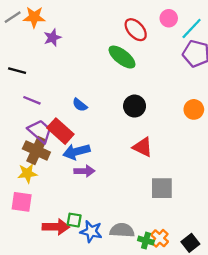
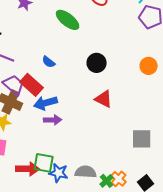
green ellipse: (122, 57) -> (68, 20), moved
gray square: (162, 188) -> (142, 139), moved
green square: (74, 220) -> (44, 163), size x1.5
green cross: (146, 241) -> (107, 181), turned 32

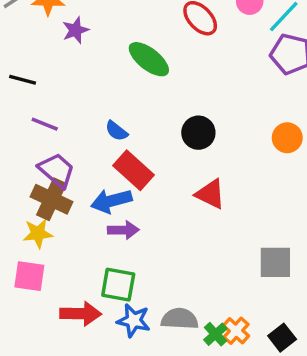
red rectangle: (32, 85) -> (134, 170), moved
green square: (44, 163) -> (118, 285), moved

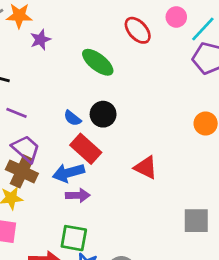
black circle: (198, 133) -> (103, 114), moved

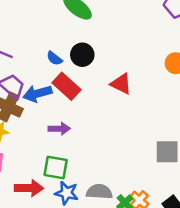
red triangle: (146, 167) -> (121, 84), moved
blue arrow: (68, 173) -> (37, 94), moved

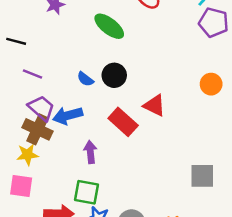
red rectangle: (67, 86) -> (123, 122), moved
purple arrow: (59, 129) -> (90, 152), turned -95

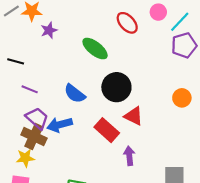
purple pentagon: (214, 22) -> (184, 45), turned -30
black circle: (114, 75) -> (116, 87), moved, size x1.4
blue semicircle: (85, 79) -> (75, 94), size x1.5
purple arrow: (90, 152) -> (129, 156), moved

